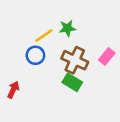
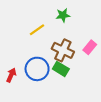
green star: (67, 28) -> (63, 15), moved
blue circle: (35, 55) -> (37, 69), moved, size x1.5

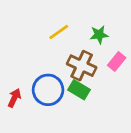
green star: (63, 15) -> (99, 35), moved
yellow line: (37, 30) -> (59, 32), moved

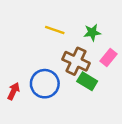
yellow line: (59, 32) -> (55, 30), turned 54
green rectangle: (79, 90) -> (87, 81), moved

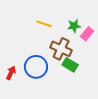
pink rectangle: (108, 57) -> (87, 34), moved

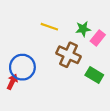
green rectangle: (70, 65) -> (94, 75), moved
blue circle: (36, 67) -> (22, 67), moved

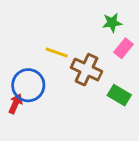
yellow line: (49, 27) -> (57, 53), moved
green star: (83, 29) -> (112, 23), moved

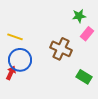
yellow line: (57, 53) -> (15, 37), moved
green rectangle: (119, 95) -> (84, 77), moved

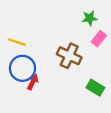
red arrow: (11, 73) -> (33, 82), moved

